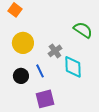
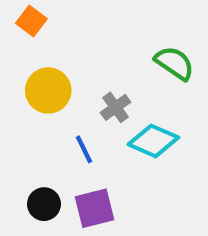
cyan diamond: (73, 67) -> (153, 141), turned -65
black circle: (21, 76) -> (44, 204), moved

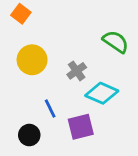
blue line: (84, 149) -> (50, 109), moved
purple square: (94, 208) -> (81, 127), moved

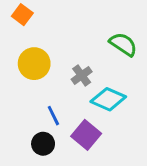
purple square: (81, 127) -> (86, 135), turned -36
black circle: (29, 135) -> (43, 144), moved

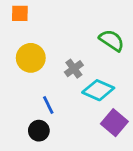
orange square: (22, 15) -> (20, 13), turned -36
purple square: (86, 135) -> (114, 123), moved

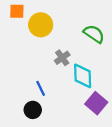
yellow circle: (31, 58) -> (41, 25), moved
cyan diamond: (98, 90) -> (83, 76), turned 65

